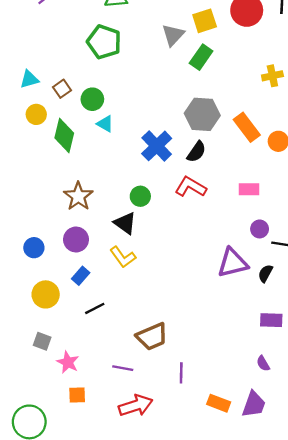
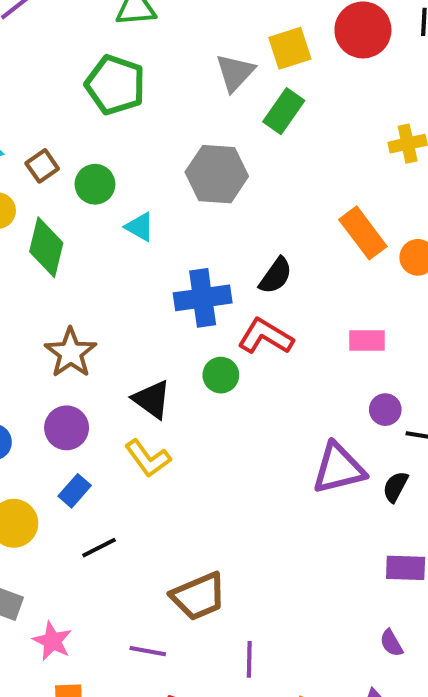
gray hexagon: (202, 114) -> (217, 174), moved
cyan triangle: (105, 124) -> (140, 227), moved
blue cross: (157, 146) -> (203, 298), moved, turned 36
green circle: (140, 196) -> (221, 375), moved

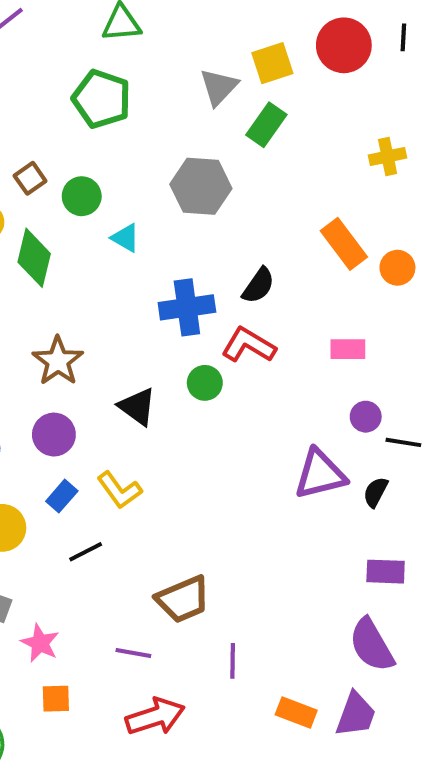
yellow L-shape: (148, 458) -> (119, 490), moved
purple semicircle: (391, 643) -> (372, 645), size x2.0

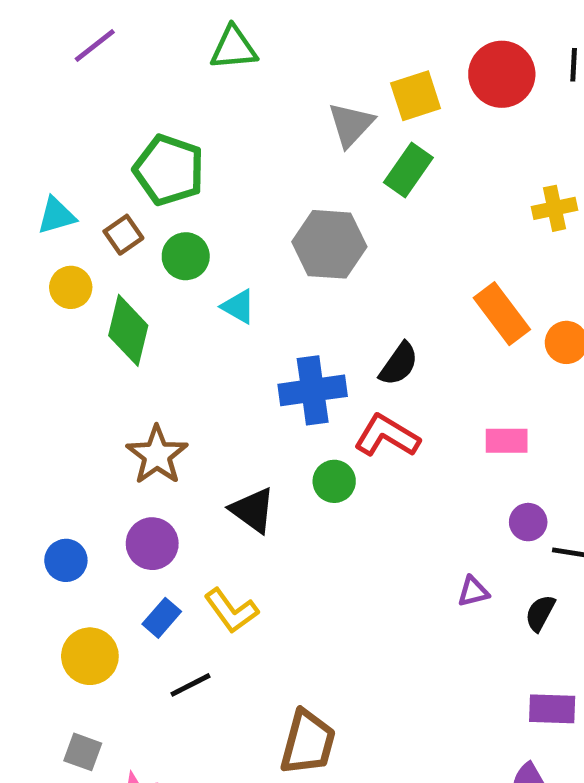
green pentagon: (102, 99) -> (169, 170), moved
purple triangle: (320, 474) -> (473, 592), size x0.5
brown trapezoid: (183, 599) -> (308, 742), turned -52

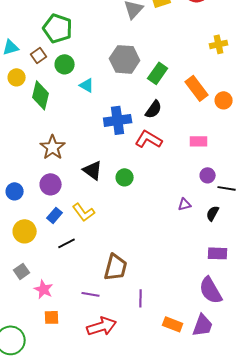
green rectangle: (408, 170) -> (158, 73), moved
green circle: (334, 481) -> (125, 177), moved
gray square: (83, 752) -> (22, 271), turned 35

